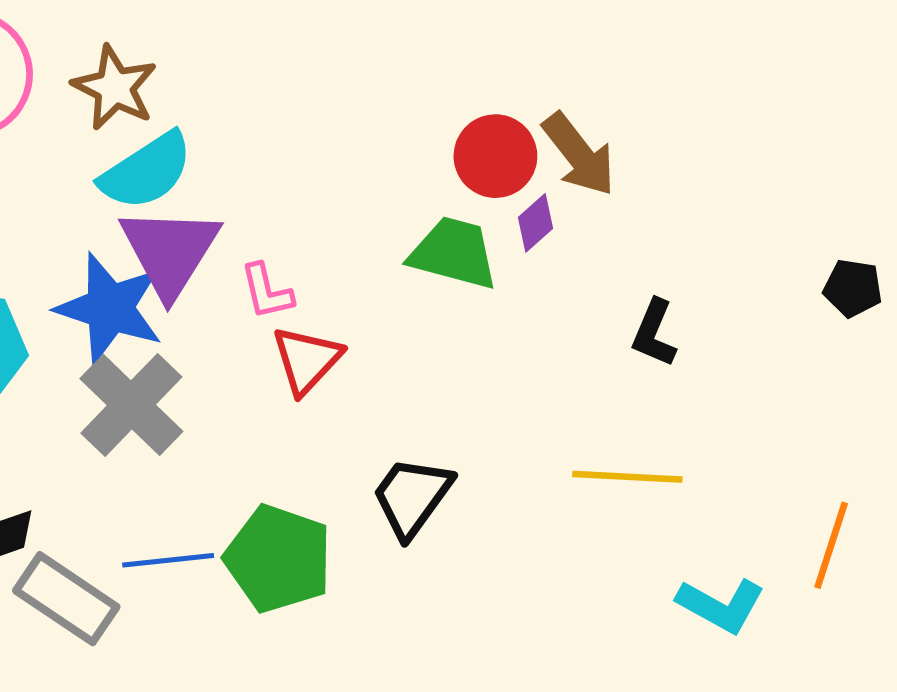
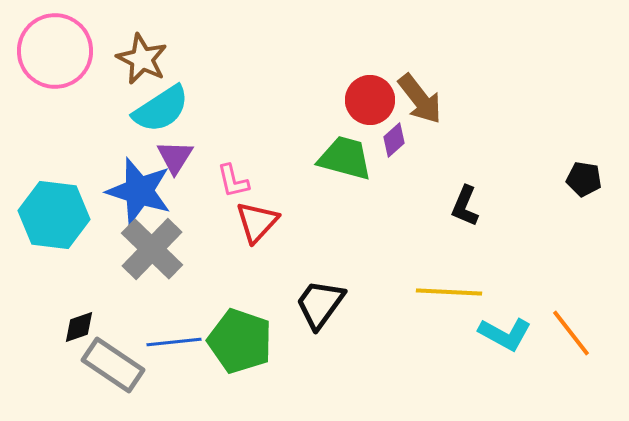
purple triangle: (170, 251) -> (175, 157), size x0.6
orange line: (831, 545) -> (571, 333), turned -56
cyan L-shape: (721, 605) -> (505, 334), moved

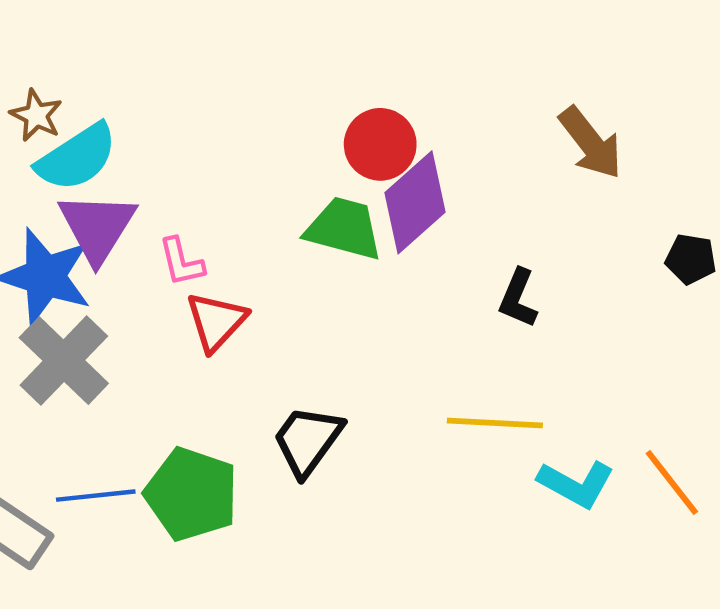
brown star: (142, 59) -> (36, 115), moved, size x0.7
brown arrow: (420, 99) -> (591, 143), moved
purple diamond: (394, 140) -> (415, 202), size x2.0
purple triangle: (175, 157) -> (97, 227), size x1.5

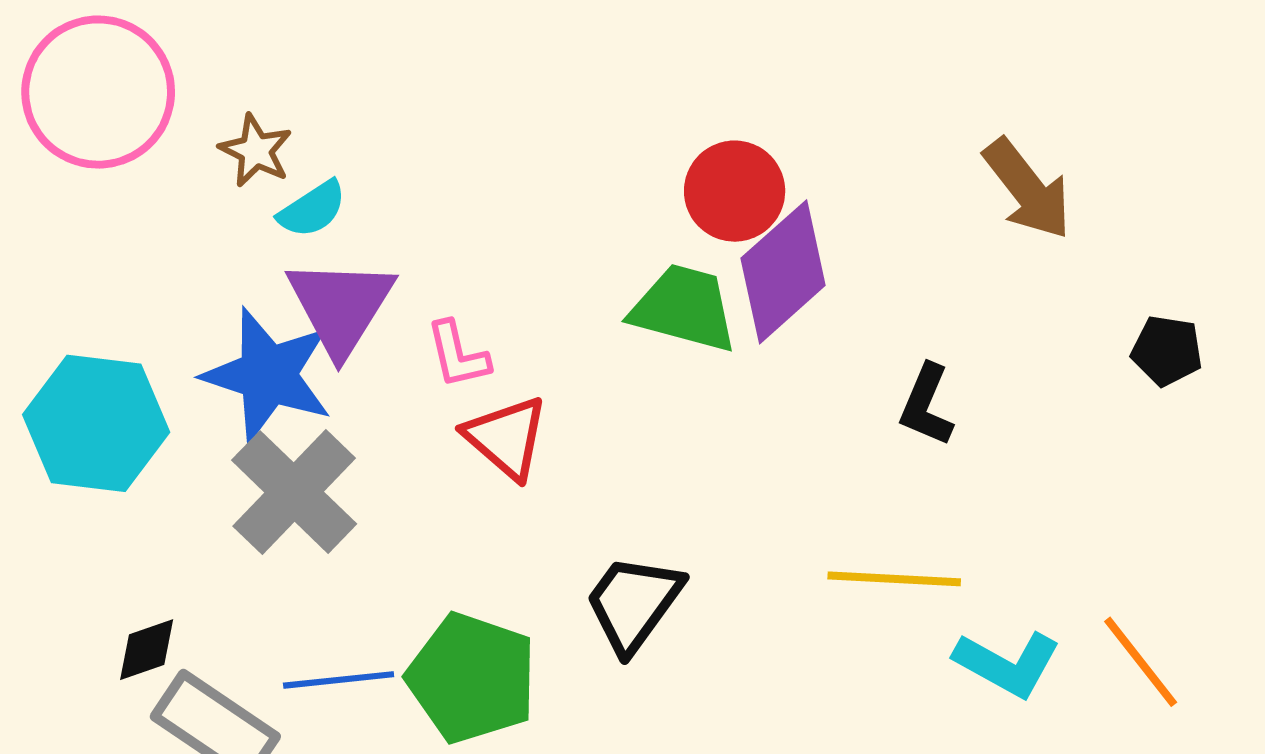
cyan semicircle: (77, 157) -> (312, 209), size x0.6
red triangle: (216, 321) -> (506, 438), turned -32

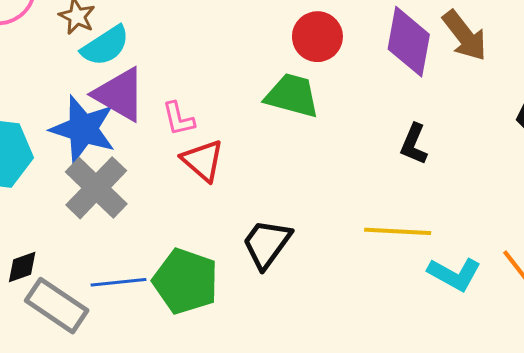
cyan semicircle: (312, 209) -> (105, 46), size x1.4
purple diamond: (783, 272) -> (409, 42), moved, turned -38
purple triangle: (341, 306) -> (120, 94), turned -32

